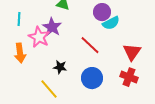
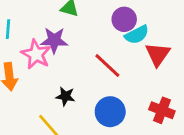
purple star: (52, 27) -> (54, 40), turned -30
red triangle: (132, 52) -> (158, 54), moved

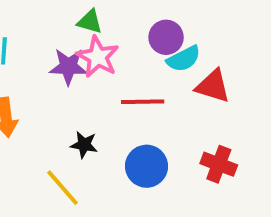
pink star: (36, 54) -> (98, 57), moved
red triangle: (158, 54) -> (213, 86), turned -48
red line: (107, 65) -> (143, 102), turned -44

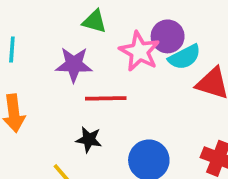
pink star: (98, 57) -> (139, 51), moved
red line: (143, 102) -> (106, 98), moved

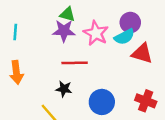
purple circle: (168, 36) -> (130, 23), moved
purple star: (74, 65) -> (64, 31), moved

